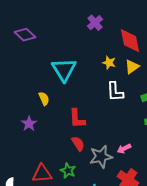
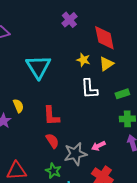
yellow semicircle: (44, 99) -> (18, 106), moved
green star: (68, 171) -> (53, 171), moved

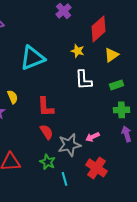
red diamond: (104, 38) -> (99, 29), turned 60
yellow triangle: (106, 64) -> (112, 55), moved
cyan triangle: (38, 67) -> (33, 58), turned 40

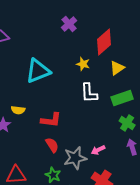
green rectangle: (117, 85) -> (122, 98), size x1.5
yellow semicircle: (13, 97) -> (18, 110), turned 120
red L-shape: (46, 107) -> (51, 120), turned -80
green cross: (122, 110) -> (127, 123), turned 35

